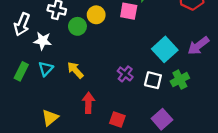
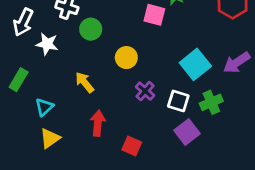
yellow circle: (96, 15) -> (126, 58), moved
cyan triangle: (46, 69) -> (44, 107), moved
purple square: (162, 119) -> (187, 132), moved

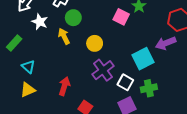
purple arrow: (237, 63) -> (166, 43), moved
yellow arrow: (85, 82) -> (64, 36), moved
purple cross: (145, 91) -> (103, 70), size x1.5
cyan triangle: (44, 107) -> (28, 67), turned -48

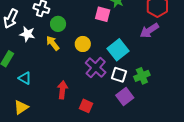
cyan square: (143, 59) -> (118, 50), moved
yellow triangle: (28, 90) -> (21, 107), moved

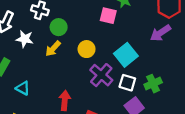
yellow arrow: (53, 43) -> (53, 49), turned -98

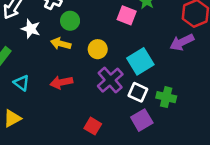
yellow arrow: (53, 49) -> (61, 44), turned 54
green cross: (153, 84) -> (166, 97), turned 30
red arrow: (65, 100) -> (61, 82), moved, turned -114

